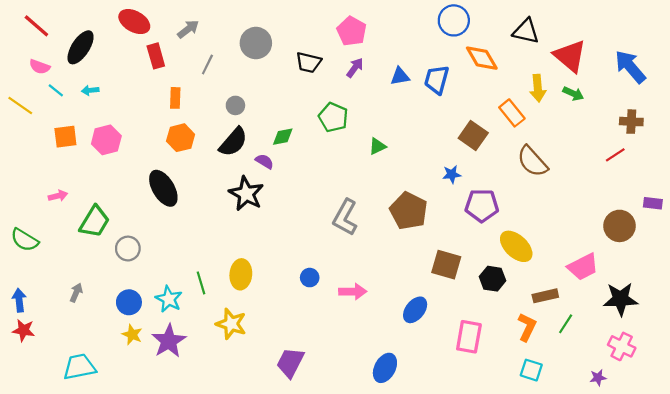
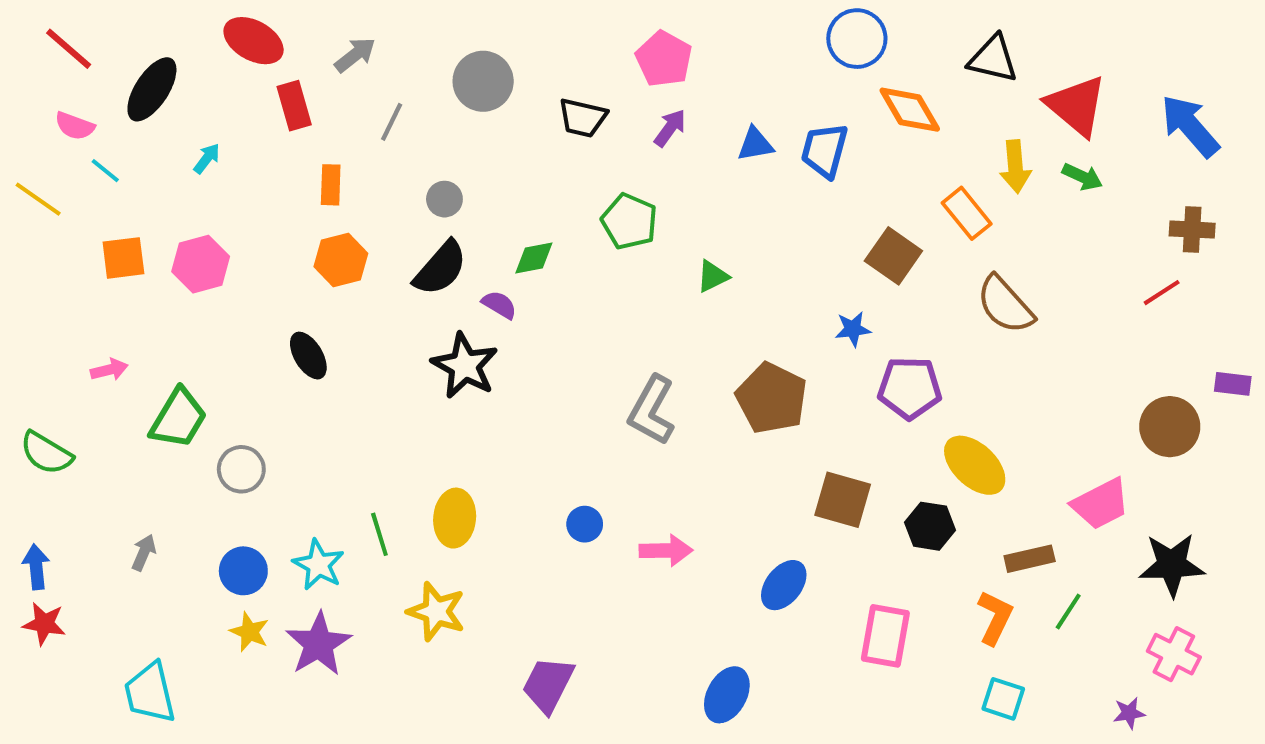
cyan arrow: (90, 90) -> (207, 158), moved, turned 133
black ellipse: (163, 188) -> (308, 356), size x0.7
cyan trapezoid: (79, 367) -> (150, 693), turned -92

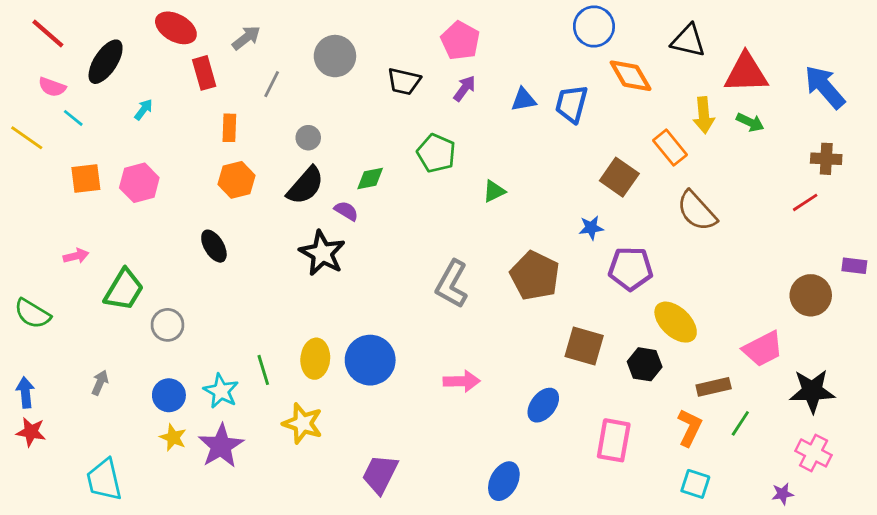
red triangle: (1076, 106) -> (746, 73), turned -42
blue circle: (585, 524) -> (370, 360), moved, size x2.0

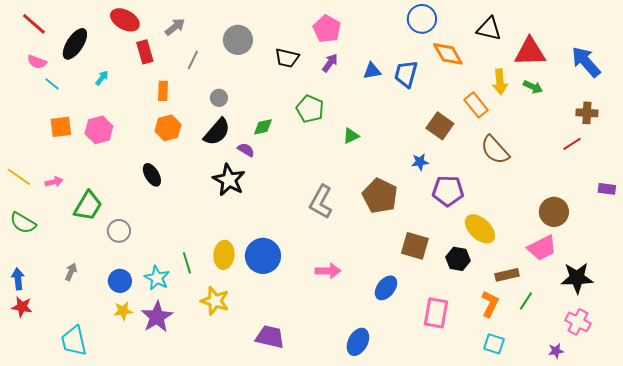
yellow line: (27, 138) -> (19, 177), moved
brown circle: (811, 295) -> (554, 212), moved
yellow star: (173, 437) -> (123, 311), turned -30
purple trapezoid: (380, 474) -> (270, 337), turned 76

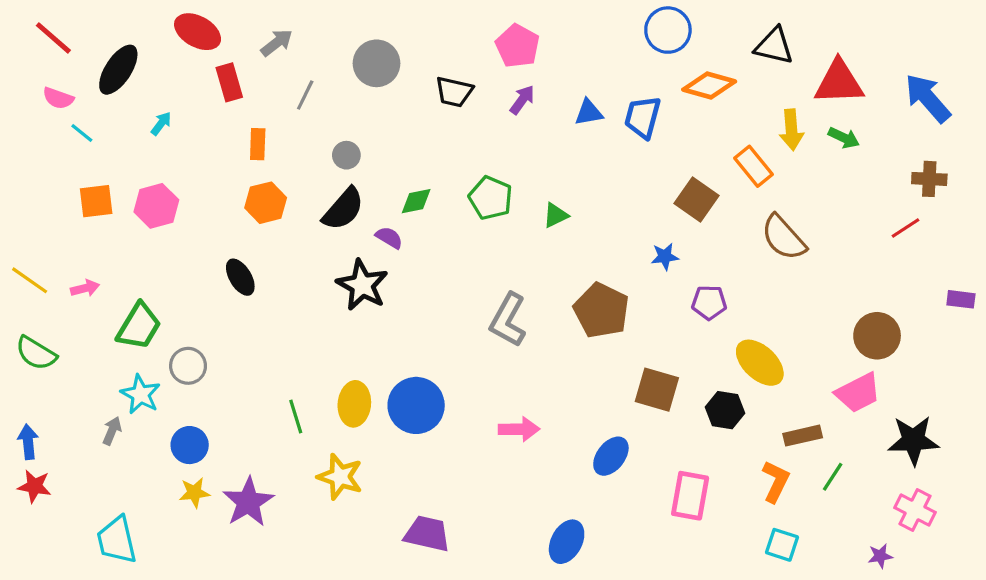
orange diamond: (448, 54) -> (709, 85), turned -44
green pentagon: (310, 109) -> (491, 198), moved
purple pentagon: (448, 191) -> (709, 302), size x0.7
cyan star: (157, 278) -> (141, 394), moved

